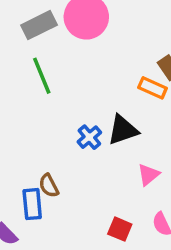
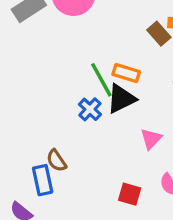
green line: (42, 76) -> (101, 80), moved
orange rectangle: (153, 88) -> (126, 73), moved

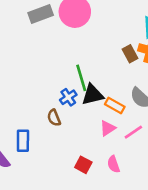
orange rectangle: (126, 73) -> (115, 105), moved
brown semicircle: (56, 161) -> (54, 118), moved

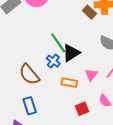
orange rectangle: (115, 105) -> (69, 83), moved
brown semicircle: (54, 118) -> (29, 74), moved, size x1.6
red square: (83, 165) -> (82, 109), turned -32

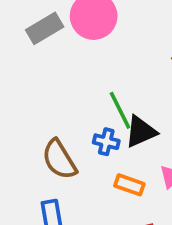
blue cross: (53, 61) -> (106, 142), turned -32

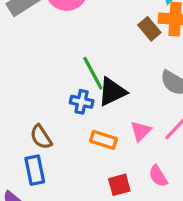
brown semicircle: (59, 159) -> (41, 137), moved, size x0.7

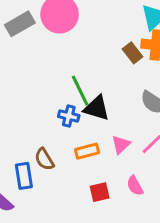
black triangle: (112, 92) -> (97, 108), turned 40
brown semicircle: (41, 137) -> (44, 159), moved
orange rectangle: (104, 140) -> (87, 151), turned -35

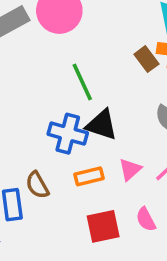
green line: (80, 91) -> (82, 82), moved
blue cross: (69, 116) -> (68, 134), size x1.5
red square: (100, 192) -> (103, 226), size x1.4

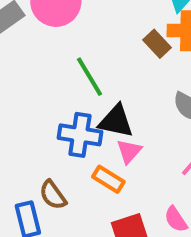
pink triangle: (130, 169) -> (129, 151), moved
orange rectangle: (89, 176) -> (108, 179), turned 52

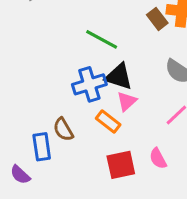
green line: (90, 77) -> (102, 39), turned -36
blue cross: (80, 135) -> (89, 84), turned -32

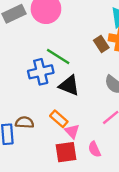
blue cross: (89, 84) -> (41, 72), moved
pink triangle: (127, 101) -> (72, 131), moved, turned -35
brown semicircle: (63, 130) -> (25, 122), turned 120

